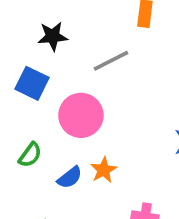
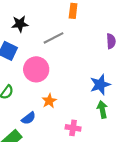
blue semicircle: (70, 177) -> (29, 118), moved

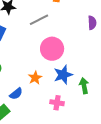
pink circle: (36, 69) -> (52, 49), moved
blue star: (100, 85) -> (63, 75), moved

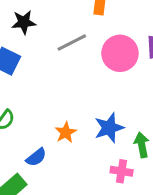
pink circle: (52, 49) -> (120, 53), moved
pink cross: (57, 103) -> (122, 171), moved

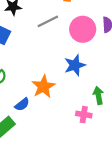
blue star: (109, 128) -> (75, 65), moved
orange star: (66, 132) -> (43, 86), size x1.5

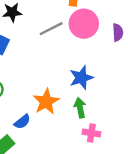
pink circle: (83, 29) -> (84, 24), moved
green arrow: (98, 95) -> (80, 108), moved

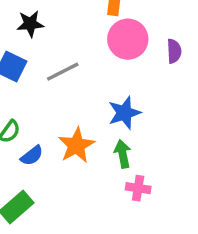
gray line: (51, 29) -> (63, 72), moved
blue semicircle: (22, 122) -> (32, 156), moved

